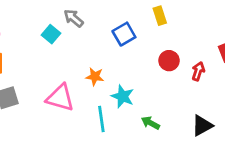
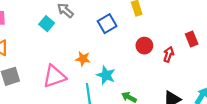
pink triangle: (60, 98) -> (54, 76), turned -35

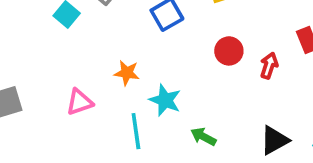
pink triangle: (54, 76) -> (79, 102), size x0.7

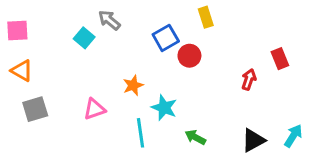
red circle: (229, 51) -> (189, 56), moved
orange star: (127, 73) -> (133, 85), turned -30

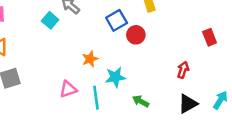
red arrow: (249, 79) -> (183, 70), moved
cyan star: (164, 108) -> (115, 77), turned -30
pink triangle: (95, 109) -> (68, 89), moved

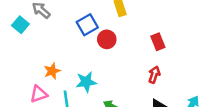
red rectangle: (210, 37) -> (158, 42), moved
orange star: (90, 59) -> (52, 71), moved

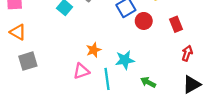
red rectangle: (158, 42) -> (176, 24), moved

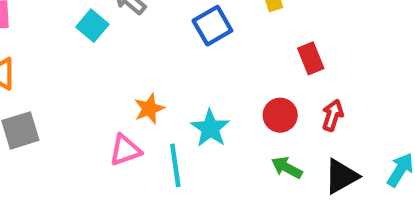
red circle: (144, 21) -> (280, 115), moved
cyan star: (125, 60) -> (210, 128), turned -30
green arrow: (148, 82) -> (287, 168), moved

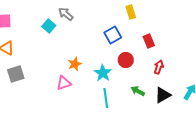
blue square: (212, 26) -> (113, 35), moved
red circle: (280, 115) -> (126, 60), moved
cyan line: (175, 165) -> (106, 98), moved

